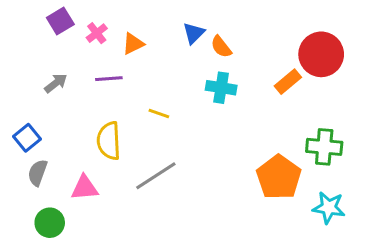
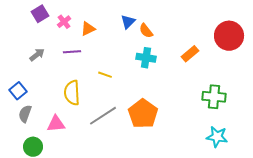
red circle: (321, 54) -> (229, 36), moved
orange pentagon: (279, 177) -> (143, 114), moved

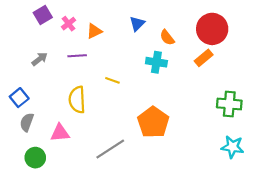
orange semicircle: (146, 31) -> (167, 38), moved
red circle: (229, 36) -> (212, 29), moved
gray line: (103, 116) -> (110, 149), moved

